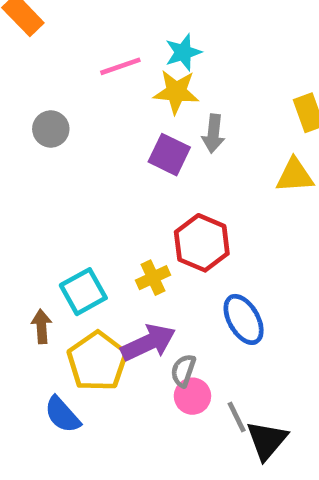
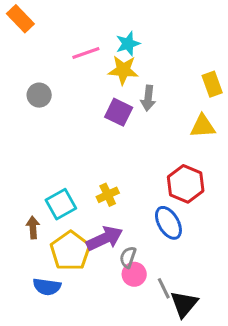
red hexagon: (202, 243) -> (186, 184), moved
blue semicircle: (62, 415) -> (47, 287), turned -40

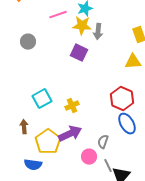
gray arrow: (148, 98) -> (98, 32), moved
cyan square: (61, 204) -> (42, 99), moved
blue ellipse: (168, 223) -> (127, 124), moved
gray semicircle: (128, 257) -> (103, 142), moved

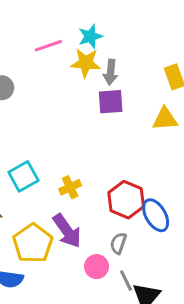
purple square: (79, 53) -> (111, 102), moved, turned -30
red hexagon: (122, 99) -> (126, 200), moved
purple arrow: (70, 134) -> (67, 231), turned 80

